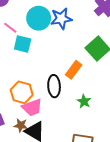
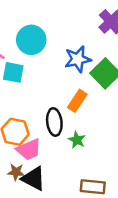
blue star: (61, 19) -> (78, 59), moved
green star: (84, 101) -> (77, 140), moved

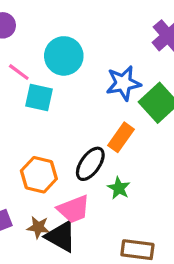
black ellipse: (54, 122) -> (90, 164), turned 40
pink trapezoid: (29, 149) -> (74, 209), moved

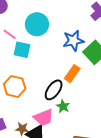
orange hexagon: (39, 175) -> (15, 86), moved
green star: (119, 188) -> (63, 106), moved

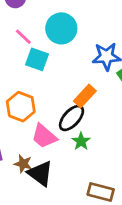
orange rectangle: (72, 74) -> (85, 96), moved
pink trapezoid: (44, 118) -> (44, 136), moved, turned 55

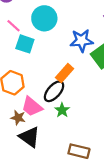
brown star: (23, 164) -> (18, 118), moved

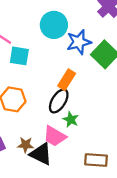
cyan circle: (44, 18) -> (54, 25), moved
pink trapezoid: (32, 107) -> (55, 136), moved
brown star: (18, 118) -> (26, 145), moved

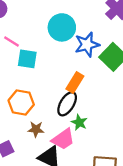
pink trapezoid: (55, 136) -> (63, 139), turned -65
brown star: (26, 145) -> (36, 129), moved

